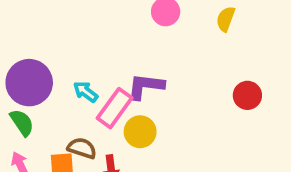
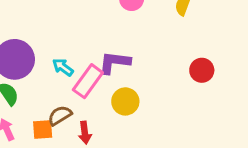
yellow circle: (140, 132) -> (125, 101), moved
brown semicircle: (82, 148) -> (60, 116), turned -50

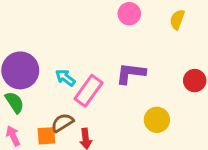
purple L-shape: (114, 62) -> (131, 73), moved
yellow circle: (125, 101) -> (157, 120), moved

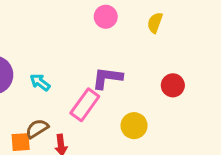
pink rectangle: (89, 91) -> (85, 105), moved

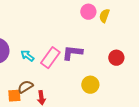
pink circle: (106, 17) -> (88, 12), moved
pink rectangle: (85, 105) -> (50, 58), moved

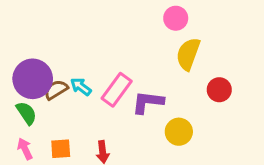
yellow semicircle: (104, 16) -> (188, 54), moved, size x1.5
purple L-shape: (72, 53) -> (148, 102), moved
brown semicircle: (25, 87) -> (56, 90), moved

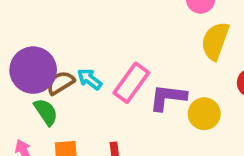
green semicircle: (26, 113) -> (46, 112), moved
yellow circle: (179, 132) -> (204, 114), moved

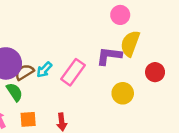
cyan arrow: (90, 79) -> (44, 70), turned -84
purple L-shape: (168, 97) -> (109, 56), moved

